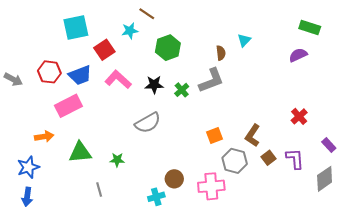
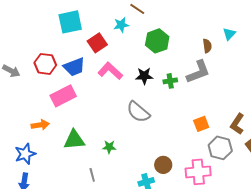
green cross: (182, 90) -> (170, 81), turned 32
gray semicircle: (148, 123) -> (138, 112), turned 70

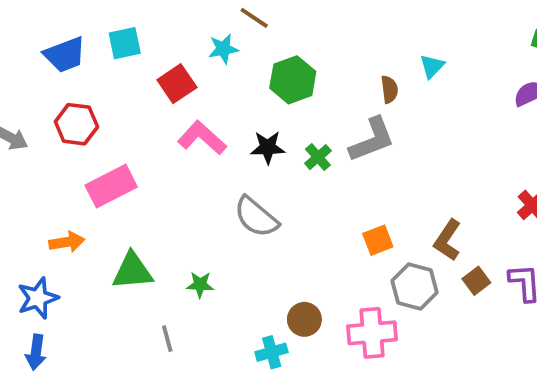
cyan square: (70, 22) -> (125, 43), size x0.7
blue trapezoid: (74, 67) -> (65, 55), moved
green cross: (170, 81) -> (318, 157), turned -32

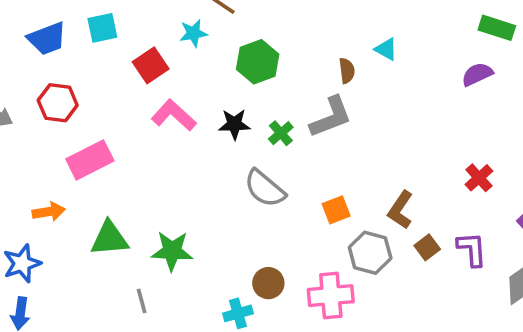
cyan triangle: (432, 66) -> (386, 49), turned -45
gray semicircle: (256, 217) -> (265, 188), moved
green star: (200, 285) -> (172, 251), size x1.6

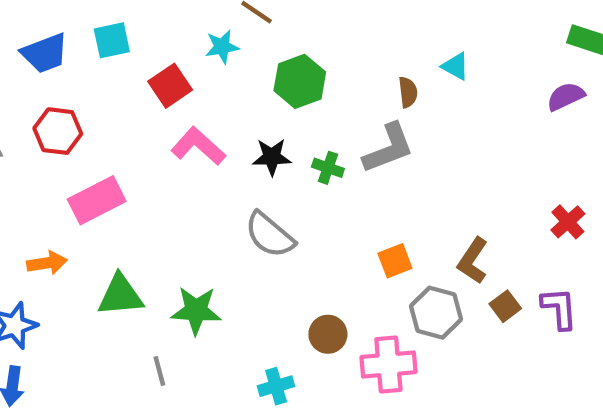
green cross: (281, 133) -> (328, 168), turned -30
gray semicircle: (265, 188) -> (270, 235), moved
brown circle: (268, 283) -> (328, 334), moved

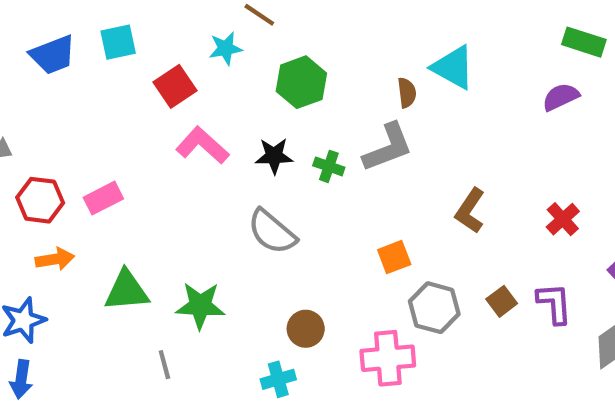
cyan triangle: (455, 66) -> (453, 67), size x1.6
red hexagon: (58, 131) -> (40, 200), moved
pink rectangle: (97, 200) -> (103, 198), size x0.7
brown L-shape: (473, 261) -> (470, 211), moved
brown circle: (328, 334) -> (306, 329), moved

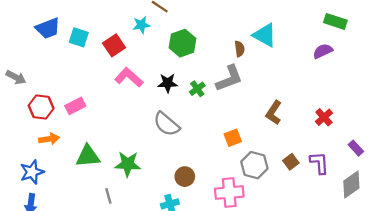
cyan square: (118, 42) -> (79, 37), moved, turned 30
green cross: (329, 166) -> (197, 89), turned 35

